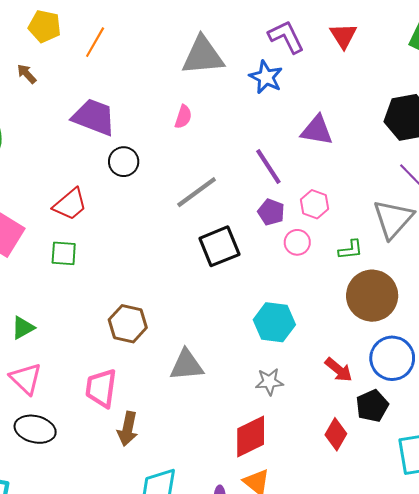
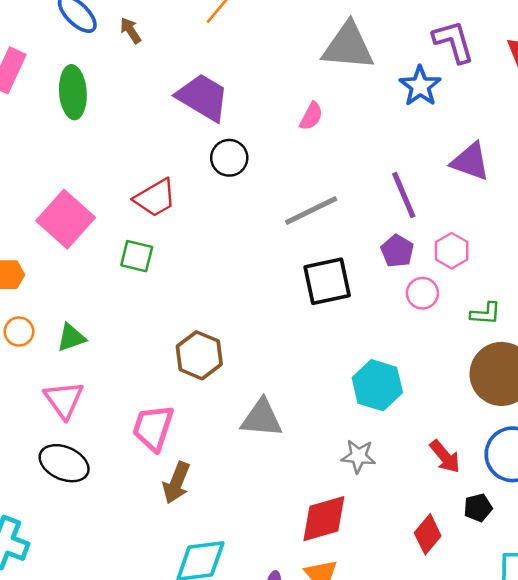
black pentagon: (372, 406) -> (478, 508), size x0.7

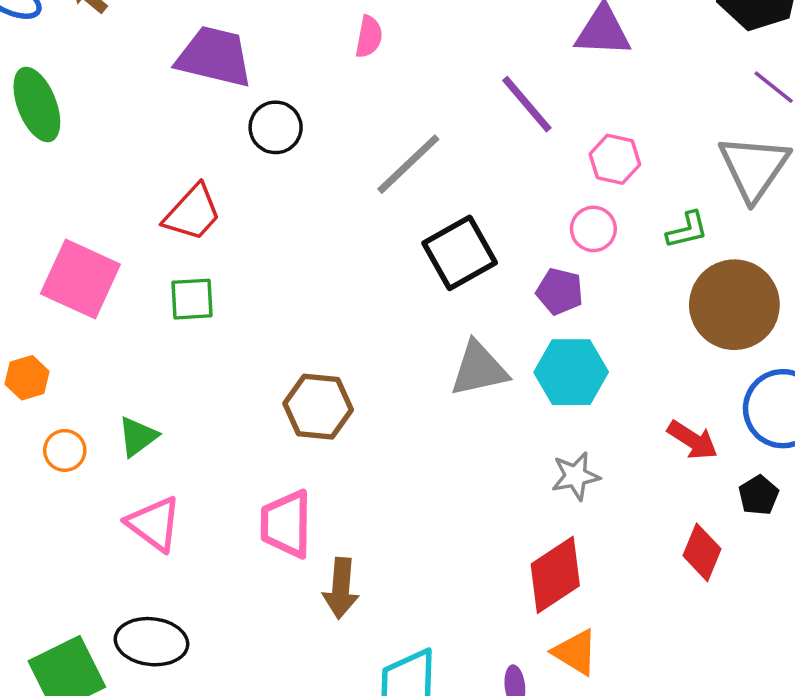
purple pentagon: (397, 251) -> (560, 291), moved
gray triangle: (262, 418) -> (479, 369), moved
black ellipse: (64, 463) -> (151, 642), moved

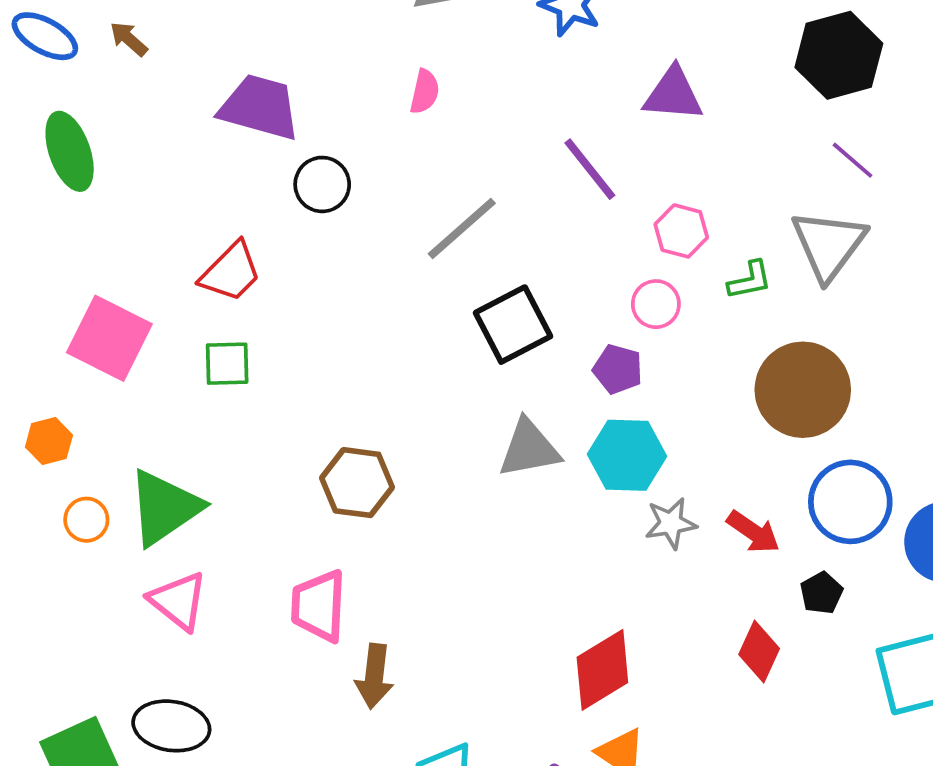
green L-shape: (687, 230) -> (750, 280), moved
green triangle: (138, 437) -> (164, 508), size x1.8
gray star: (576, 476) -> (671, 523), moved

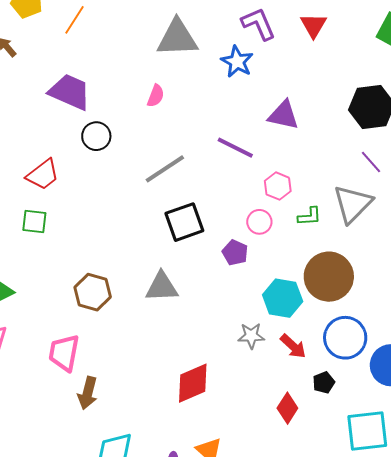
purple line: (590, 169) -> (235, 148), turned -33
gray triangle: (529, 449) -> (162, 287), moved
cyan hexagon: (627, 455) -> (283, 298), moved
red diamond: (602, 670) -> (193, 383), moved

